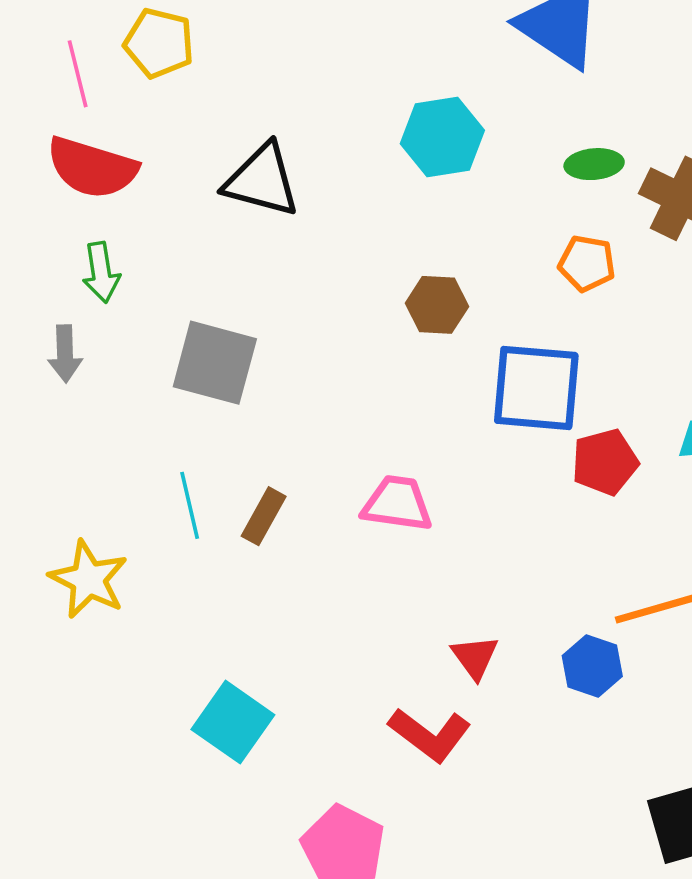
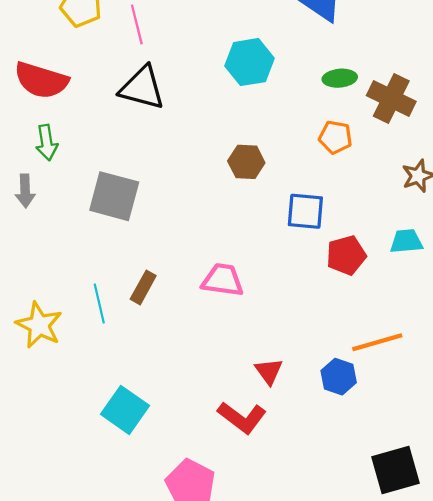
pink line: (78, 74) -> (137, 24), moved
blue square: (536, 388) -> (305, 211), size x0.7
cyan line: (190, 505) -> (99, 304), moved

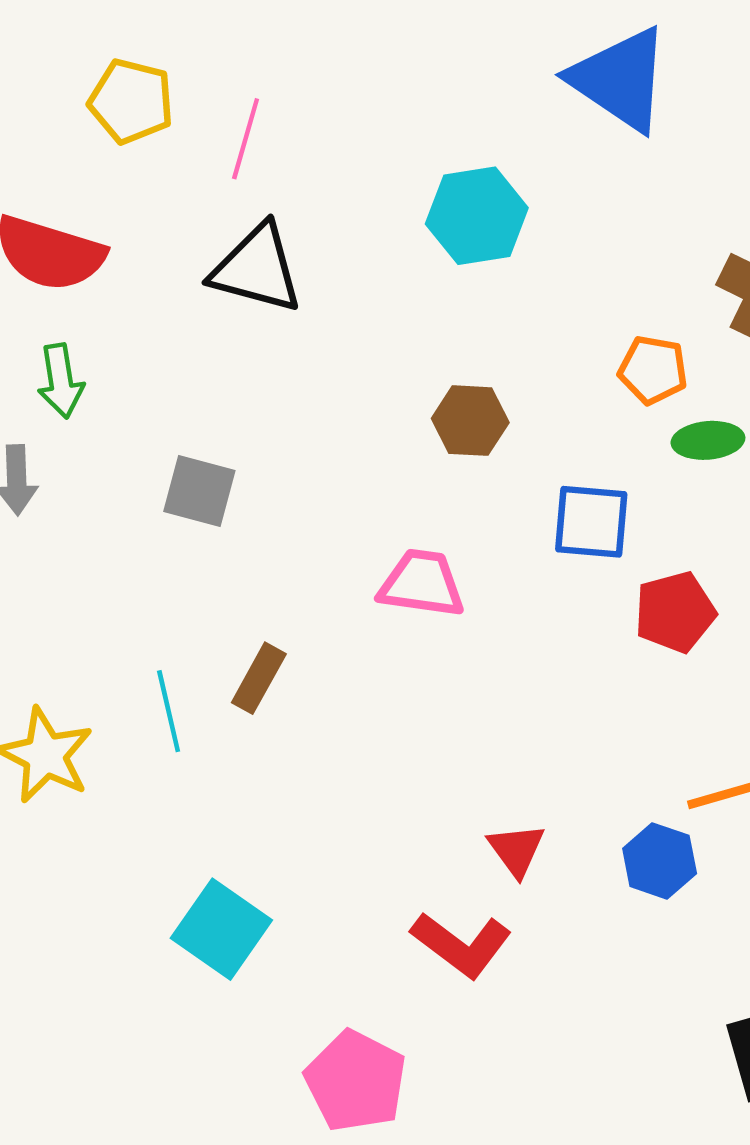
pink line: (137, 24) -> (246, 139), turned 30
green ellipse: (340, 78) -> (708, 440), moved
gray square: (114, 196) -> (199, 491), size x0.7
pink trapezoid: (223, 280) -> (422, 583), moved

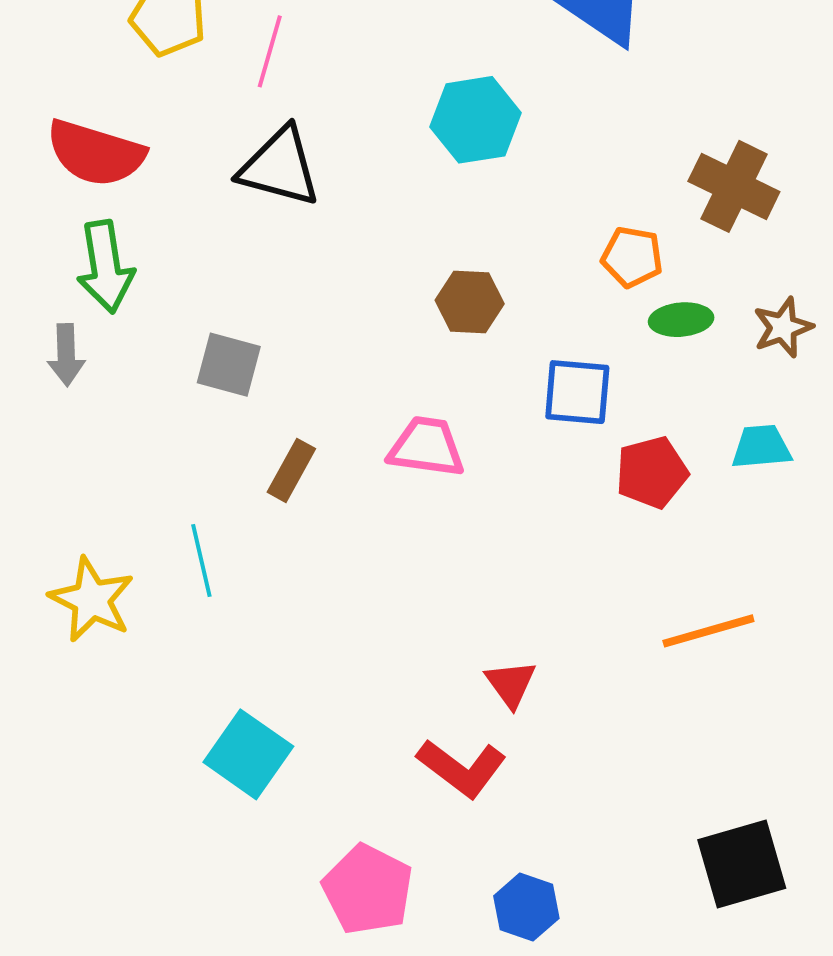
green arrow: (61, 381) -> (105, 267), size x1.4
brown rectangle: (259, 678) -> (291, 470), moved
blue hexagon: (660, 861) -> (526, 907), moved

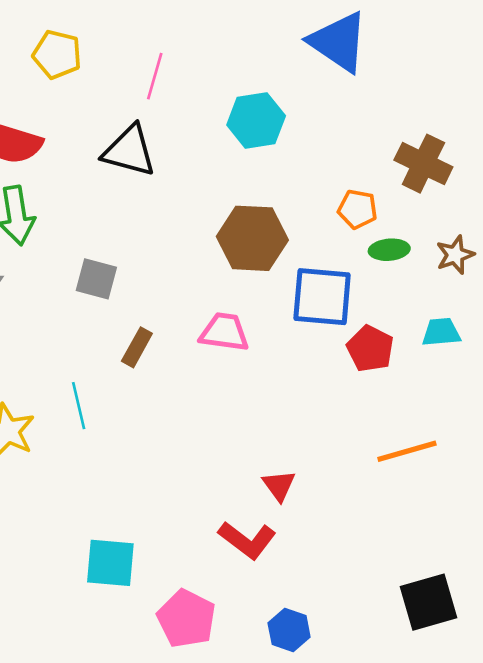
pink line: (270, 51) -> (155, 76), moved
brown hexagon: (470, 302) -> (252, 238), size x1.6
blue square: (577, 392) -> (322, 297), size x1.4
red pentagon: (652, 472) -> (370, 349), turned -30
cyan square: (248, 754) -> (110, 563), moved, turned -30

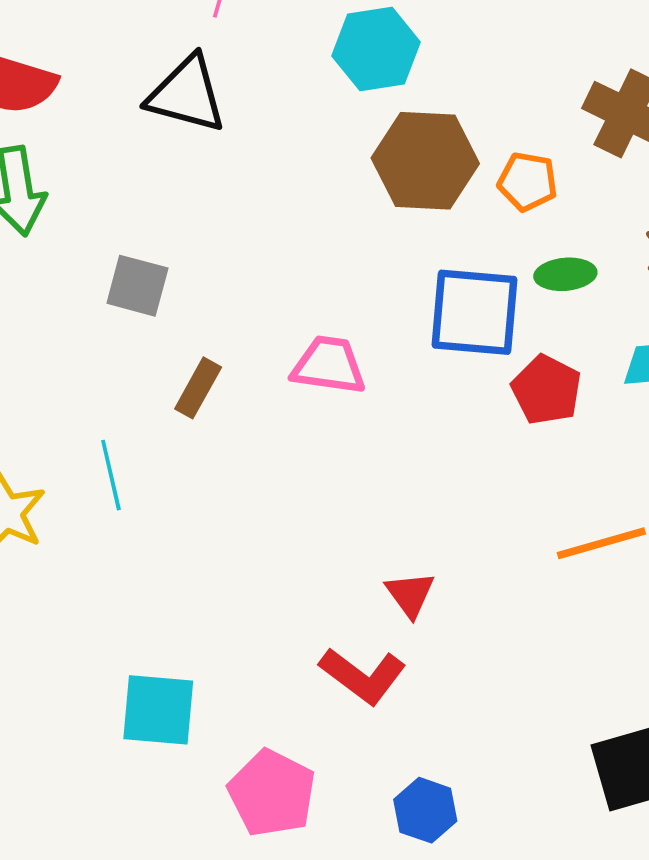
brown hexagon: (252, 238) -> (425, 161), moved
green ellipse: (389, 250) -> (565, 274), moved

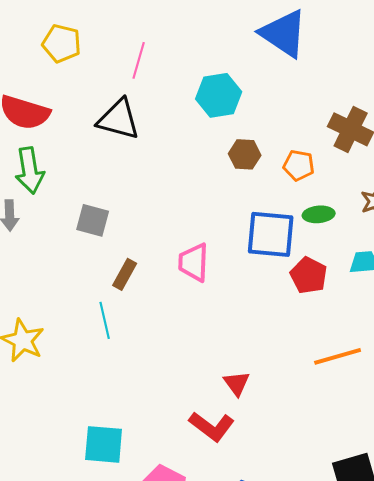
brown hexagon: (425, 161) -> (245, 154), size x0.6
pink trapezoid: (329, 365) -> (194, 262), turned -96
cyan line: (111, 475) -> (105, 320), moved

